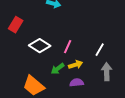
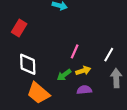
white diamond: (40, 46) -> (28, 64), moved, turned 55

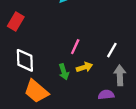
green arrow: (64, 75) -> (64, 72), turned -72
purple semicircle: (84, 90) -> (106, 95), moved

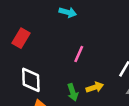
pink line: (75, 47) -> (79, 54), moved

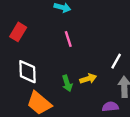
pink line: (79, 54) -> (68, 39), moved, turned -42

